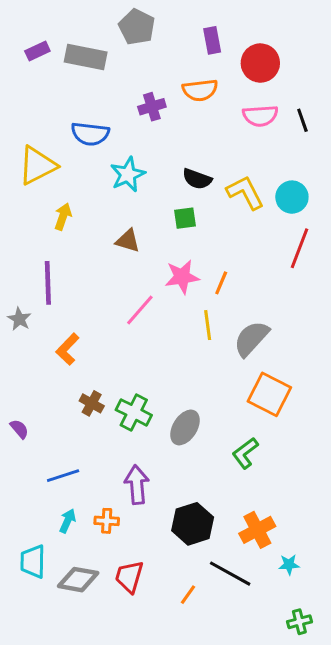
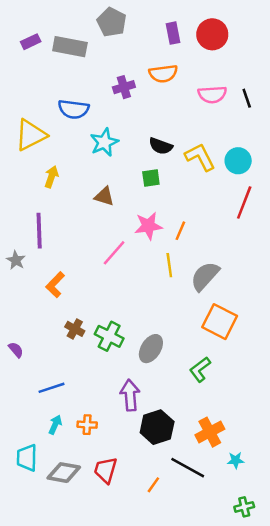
red circle: (260, 63) -> (212, 34), moved
purple arrow: (137, 485) -> (130, 395), moved

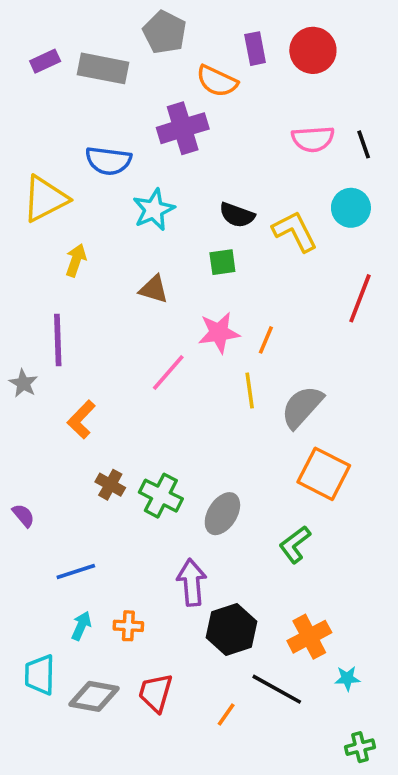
orange semicircle: (163, 74) -> (217, 81), moved, turned 32
purple cross: (124, 87) -> (183, 128), size x1.5
cyan circle: (238, 161) -> (351, 208), moved

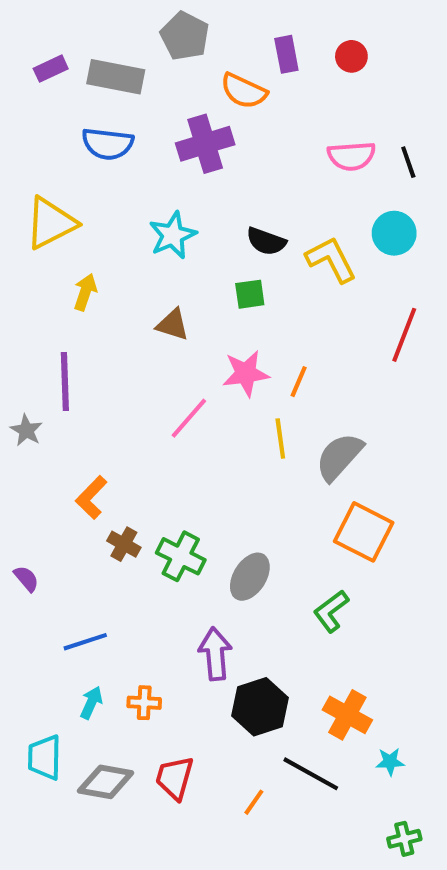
red circle: (313, 50) -> (351, 56), size x0.6
blue semicircle: (108, 161) -> (108, 144), moved
orange L-shape: (81, 420) -> (91, 497), moved
orange cross: (309, 637) -> (347, 715), turned -33

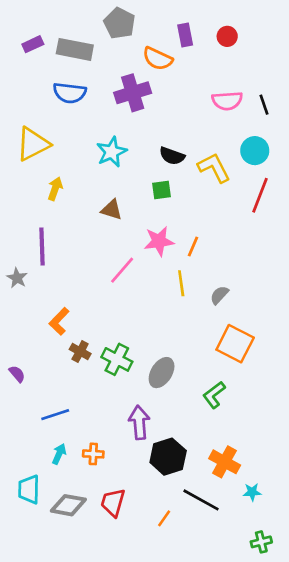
red line: (404, 335) -> (260, 195), moved
gray semicircle: (339, 457) -> (219, 295), size x0.6

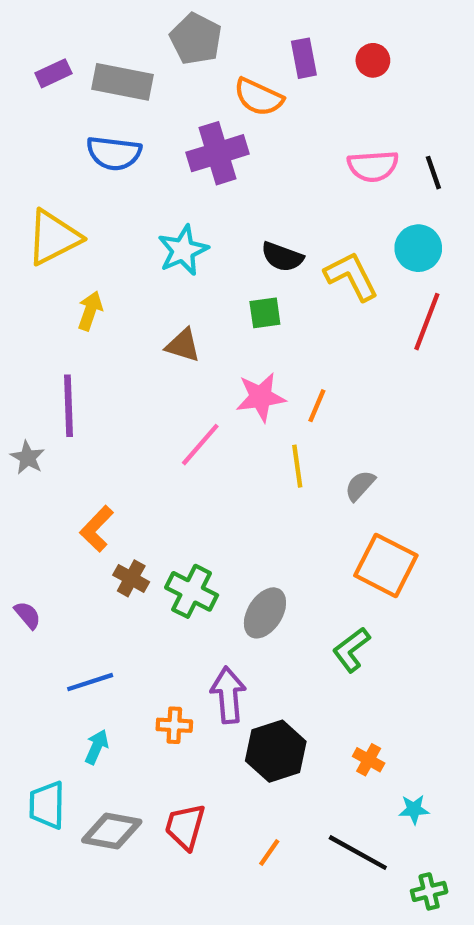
orange cross: (93, 454) -> (174, 725), moved
orange cross: (225, 462) -> (369, 760), size x0.6
black line: (201, 500) -> (358, 853), moved

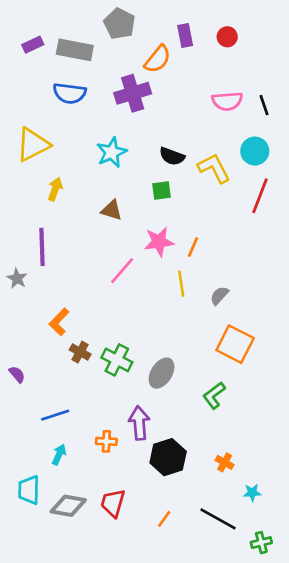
orange semicircle: (259, 97) -> (158, 59), turned -76

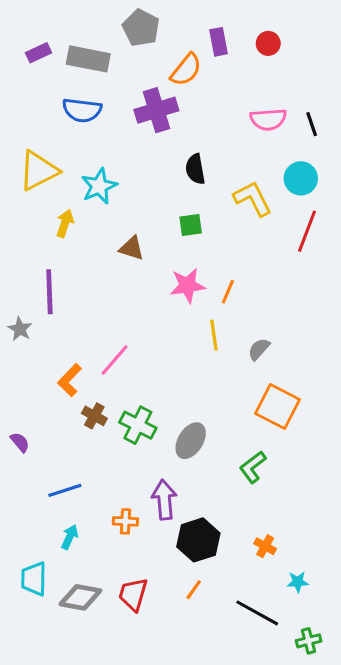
cyan star: (112, 152) -> (99, 186), moved
black semicircle: (172, 156) -> (195, 169), moved, turned 60
pink line: (122, 271) -> (115, 360), moved
orange line: (164, 519) -> (194, 590), moved

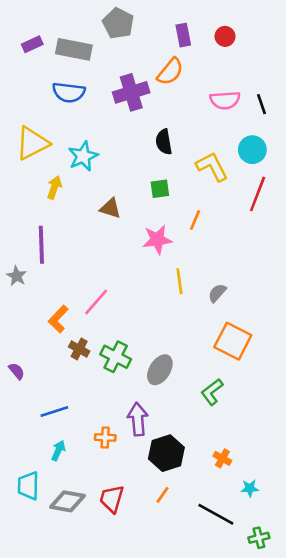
orange semicircle: (186, 70) -> (170, 72), moved
orange line: (228, 292) -> (195, 220), moved

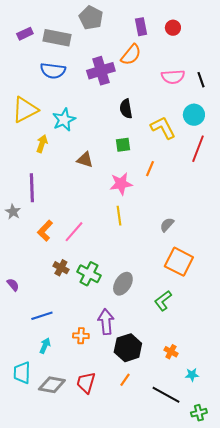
yellow line: (179, 281) -> (119, 216), moved
orange L-shape: (58, 319) -> (45, 231), moved

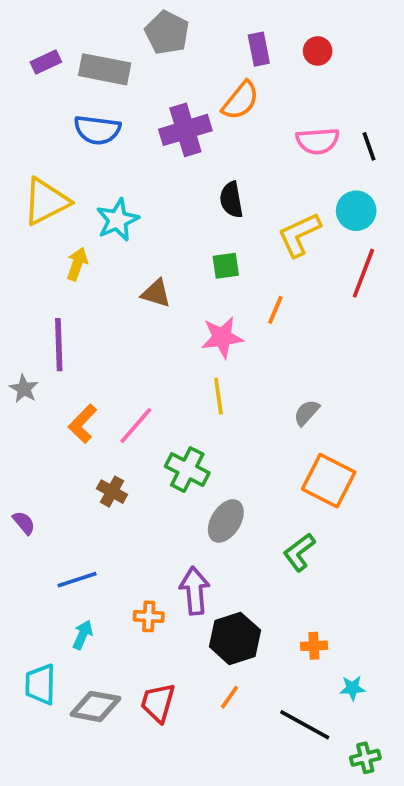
yellow L-shape: (163, 128) -> (299, 235), turned -88
green cross: (89, 274) -> (187, 470), moved
orange cross: (171, 352) -> (314, 646), turned -32

